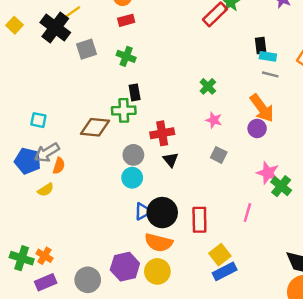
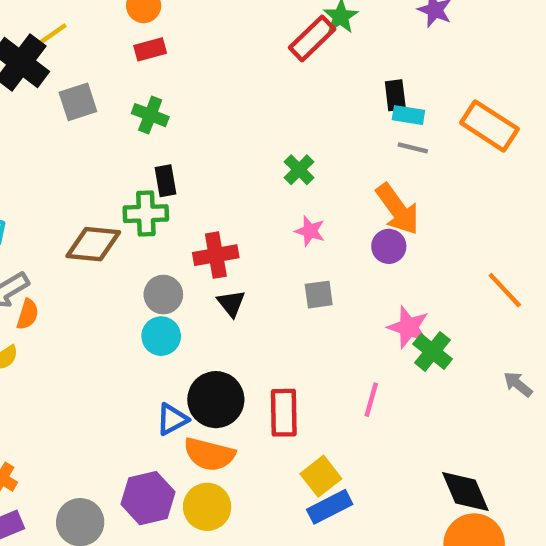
gray square: (219, 155) -> (319, 295), turned -35
blue triangle: (143, 211) -> (172, 419), moved

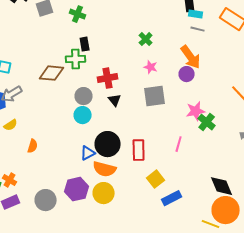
gray square: (319, 295) -> (155, 96), size x1.6
orange semicircle: (28, 314) -> (33, 146), moved
pink star: (408, 327) -> (196, 111), turned -30
blue rectangle: (330, 507) -> (172, 198), moved

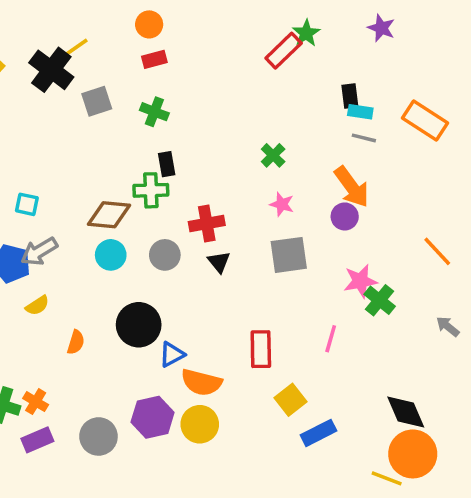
cyan circle: (83, 115) -> (111, 255), moved
black circle: (108, 144) -> (139, 325), moved

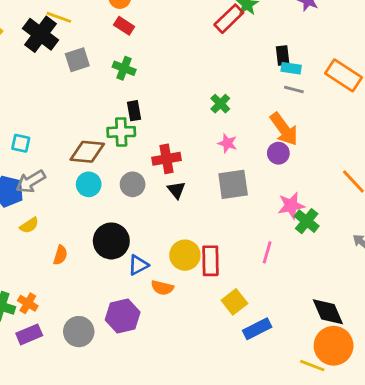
yellow line: (74, 49) -> (59, 17), turned 55
red rectangle: (154, 59) -> (124, 26), turned 48
orange semicircle: (201, 382) -> (162, 288), size x0.7
yellow circle: (200, 424) -> (185, 255), moved

